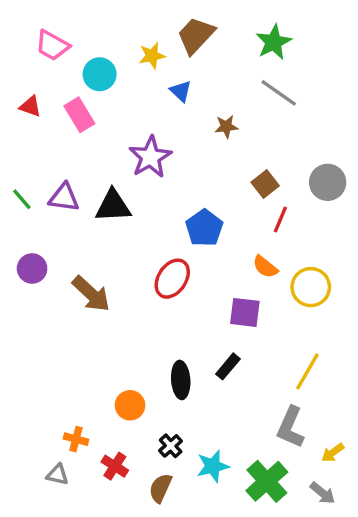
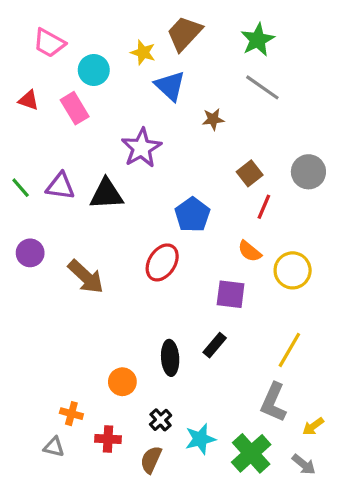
yellow star: (152, 56) -> (143, 52), turned 30
blue triangle: (181, 91) -> (170, 86), size x1.5
red cross: (115, 466) -> (108, 439), turned -30

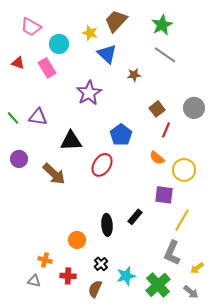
black triangle: (106, 194) -> (71, 141), moved
purple square: (231, 294) -> (164, 195), moved

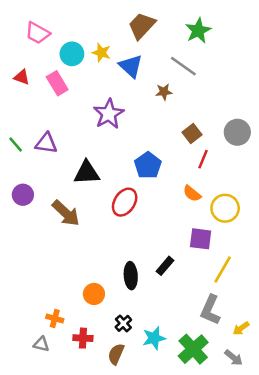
yellow star: (90, 33) -> (101, 53), moved
gray line: (165, 55) -> (183, 66), moved

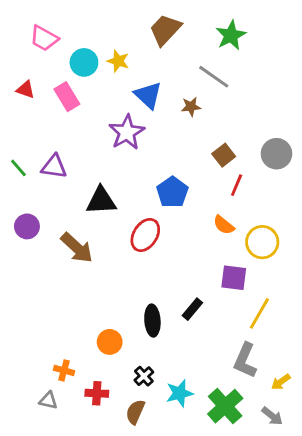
blue triangle: (131, 66) -> (148, 95), moved

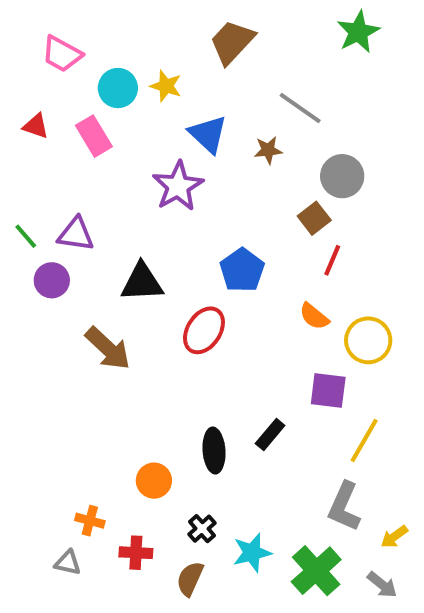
green star: (231, 35) -> (358, 32), moved
gray circle: (276, 154) -> (342, 176), moved
purple circle: (27, 226) -> (52, 280), moved

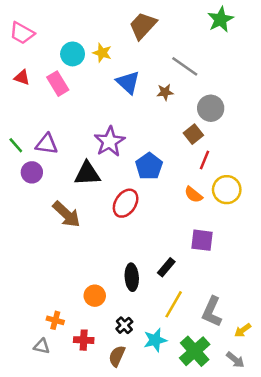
pink trapezoid: (62, 54) -> (22, 33), moved
purple star: (178, 186) -> (110, 142), moved
yellow circle: (368, 340) -> (227, 190), moved
yellow line: (364, 441) -> (174, 304), moved

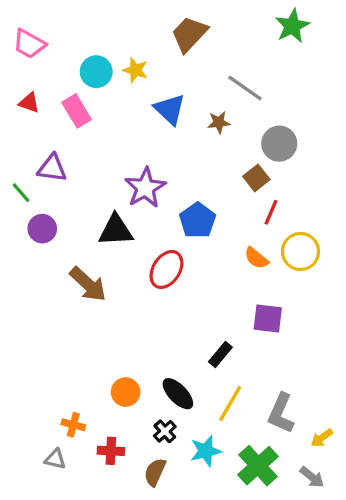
purple triangle: (47, 144) -> (52, 168), moved
black ellipse: (132, 277) -> (178, 394), moved, turned -40

